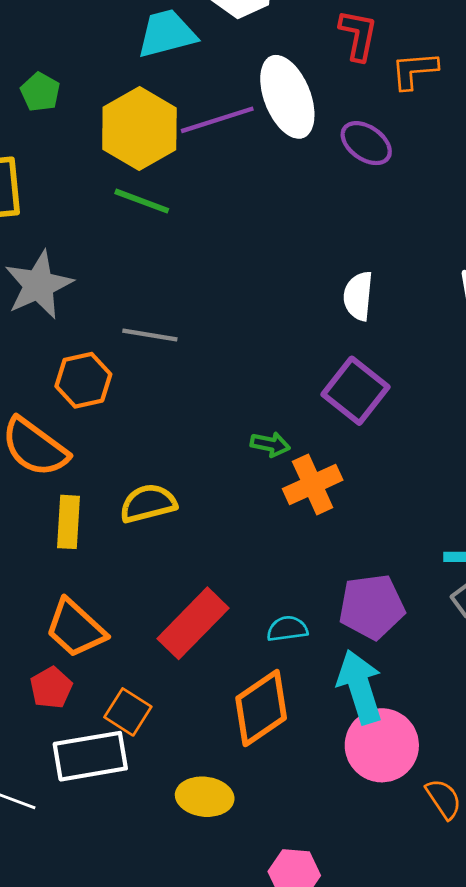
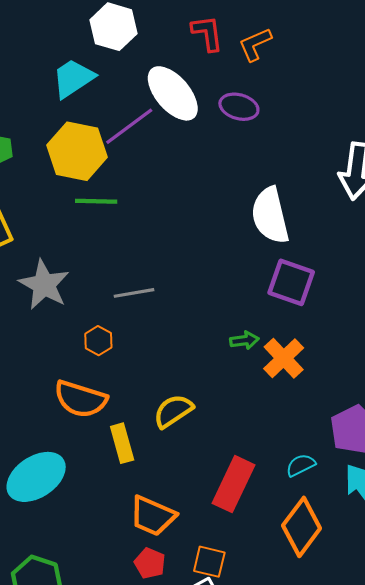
white semicircle: (358, 296) -> (270, 216), size x1.6
orange hexagon: (83, 380) -> (98, 341), size x0.7

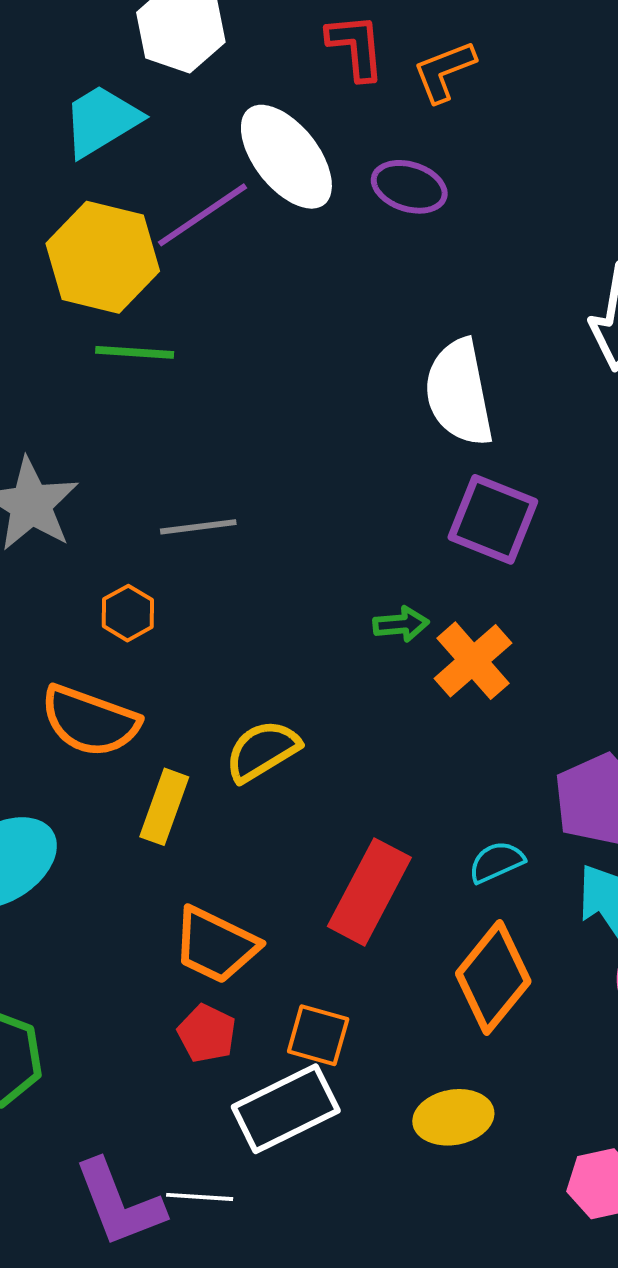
yellow rectangle: (122, 443) -> (164, 807), turned 33

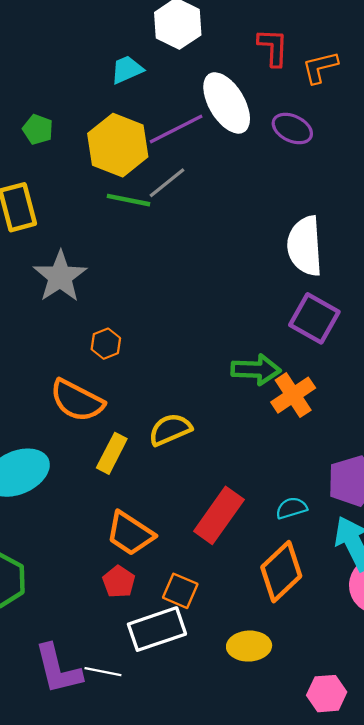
cyan trapezoid: (101, 121) -> (127, 70), size x0.7
gray line: (198, 527) -> (167, 183), moved, turned -39
green arrow: (401, 624) -> (256, 370), size x1.6

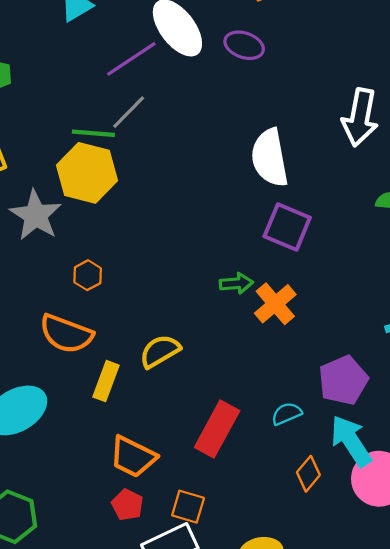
yellow hexagon: (118, 145) -> (87, 173), moved
green arrow: (256, 370) -> (236, 283), size x0.7
orange diamond: (281, 572) -> (308, 474), moved, size x0.6

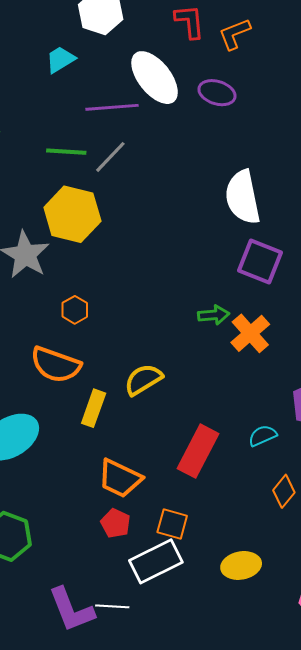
purple line: (131, 59) -> (112, 107), turned 30
green line: (93, 133) -> (66, 152), moved

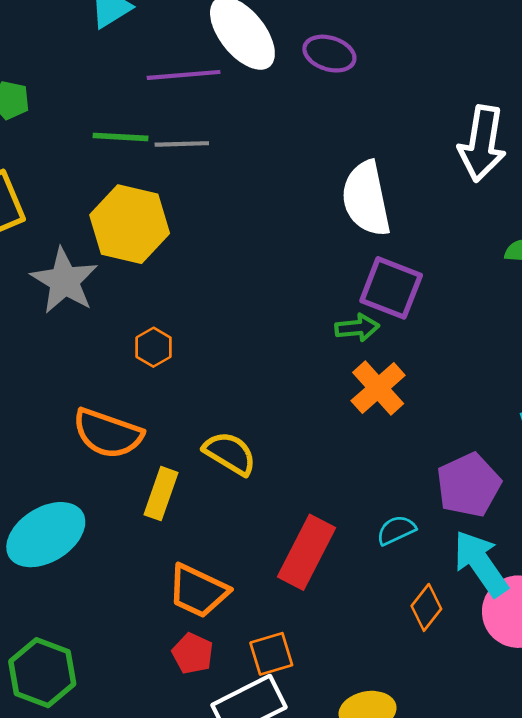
gray line: (110, 157) -> (182, 144), turned 45
orange hexagon: (75, 310) -> (154, 347), moved
green arrow: (214, 315) -> (357, 328), moved
yellow semicircle: (143, 380) -> (230, 453), turned 63
orange square: (172, 524) -> (271, 654), turned -32

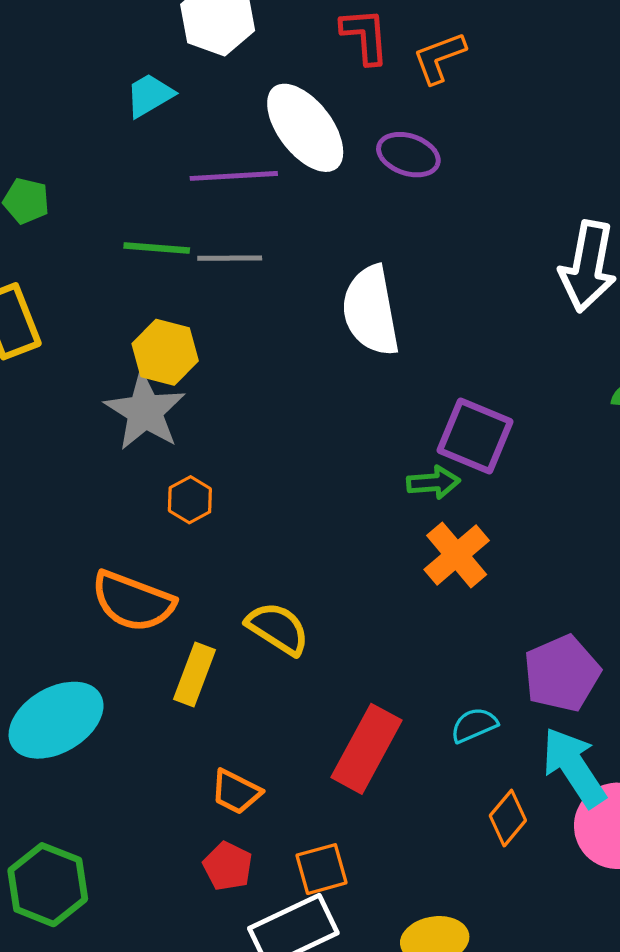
white semicircle: (366, 199) -> (371, 311), moved
yellow hexagon: (130, 224) -> (165, 352), size x0.7
gray star: (64, 281) -> (145, 411), moved
orange trapezoid: (198, 591) -> (236, 792), size x0.7

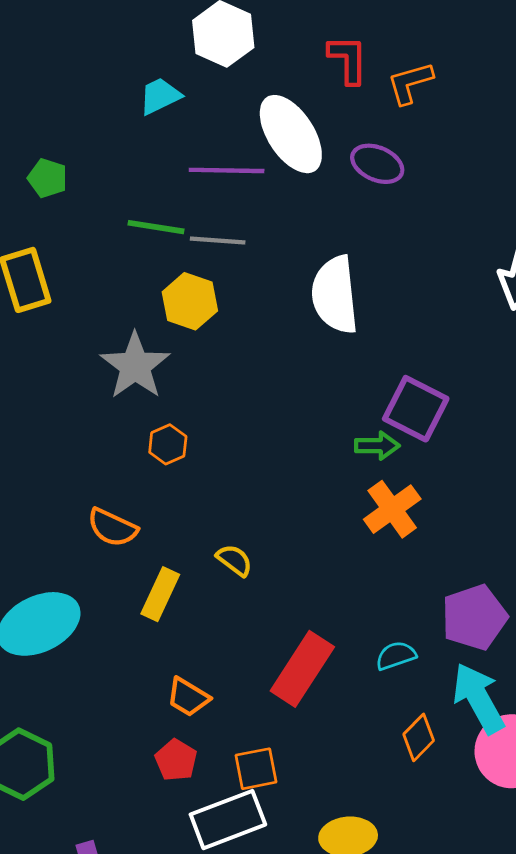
yellow hexagon: (165, 352) -> (190, 301), moved
orange semicircle: (133, 601) -> (112, 527), size x0.7
yellow semicircle: (278, 628) -> (234, 560), size x0.7

